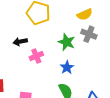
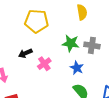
yellow semicircle: (85, 14) -> (82, 12), turned -63
gray cross: (89, 34) -> (92, 45), moved

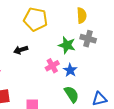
gray cross: (92, 45) -> (88, 39), moved
pink cross: (44, 64) -> (52, 66), moved

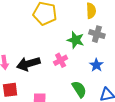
black arrow: (21, 50) -> (28, 64), moved, size x1.6
blue star: (70, 70) -> (96, 65), moved

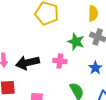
pink cross: (61, 60) -> (60, 61), turned 32

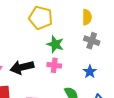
green star: (76, 42) -> (55, 44), moved

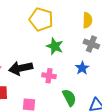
pink cross: (54, 65) -> (49, 76), moved
blue star: (90, 72) -> (82, 68), moved

